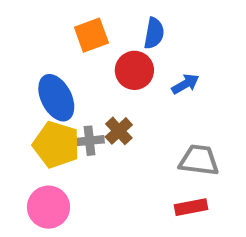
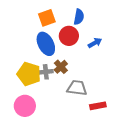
blue ellipse: (56, 98) -> (46, 44), moved
gray trapezoid: (199, 160) -> (77, 88), moved

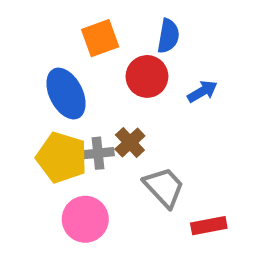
blue ellipse: (46, 44) -> (66, 94), moved
gray trapezoid: (77, 88) -> (164, 187), turned 40
pink circle: (25, 106) -> (85, 219), moved

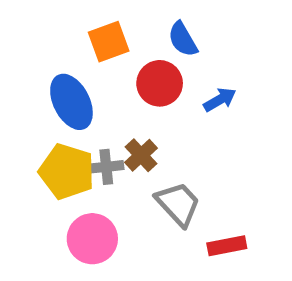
blue semicircle: (168, 36) -> (183, 39), turned 140

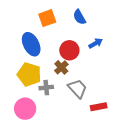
red circle: (160, 83) -> (69, 50), moved
gray cross: (106, 167) -> (46, 88), moved
pink circle: (92, 239) -> (25, 109), moved

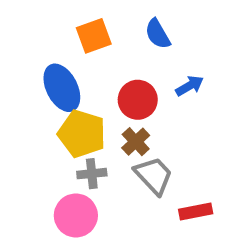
brown cross: (61, 67) -> (136, 142), moved
yellow pentagon: (29, 74) -> (82, 134), moved
pink circle: (25, 109) -> (76, 215), moved

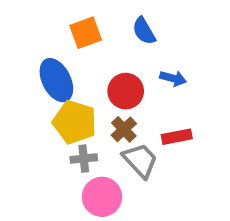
blue arrow: (190, 86) -> (173, 78), turned 45
red rectangle: (196, 211) -> (177, 137), moved
pink circle: (76, 215) -> (102, 197), moved

